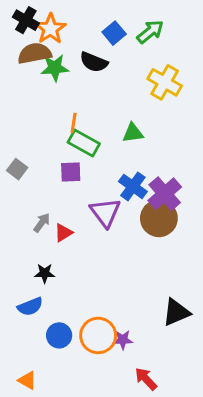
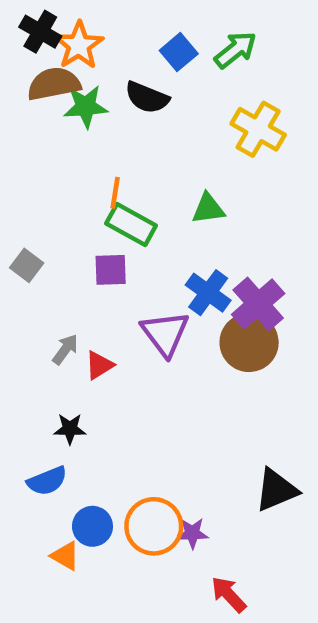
orange triangle: (27, 380) -> (65, 556), moved

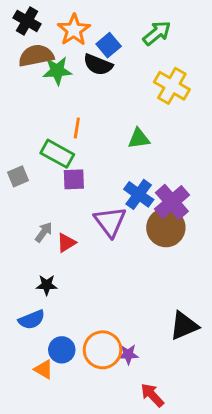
orange star: (79, 45) -> (74, 30), moved
blue square: (179, 52) -> (109, 45), moved
green rectangle: (131, 225) -> (57, 154), moved
gray square: (27, 265) -> (18, 176), turned 30

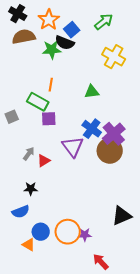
green star: (57, 71) -> (52, 50), moved

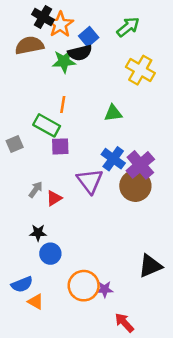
black cross: (18, 14) -> (43, 17), moved
black semicircle: (65, 43) -> (80, 53), turned -36
blue semicircle: (21, 212) -> (22, 284), moved
blue circle: (41, 232) -> (50, 254), moved

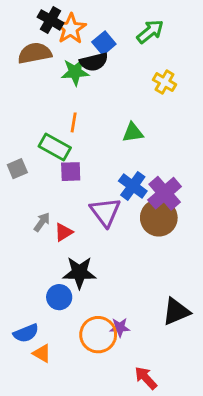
yellow cross: (140, 70) -> (165, 82), size x0.7
black star: (38, 233) -> (79, 273), moved, size x1.6
purple star: (105, 289) -> (120, 327), moved

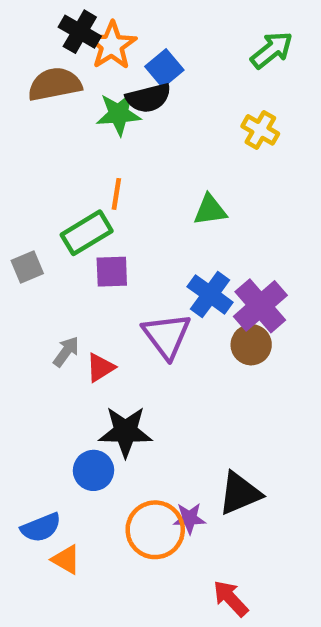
green arrow: (150, 32) -> (272, 50), moved
green rectangle: (55, 147) -> (87, 233), turned -60
brown circle: (159, 218) -> (251, 345), size x0.7
black triangle: (176, 312) -> (240, 493), moved

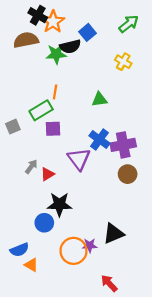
blue square: (164, 68) -> (88, 32), moved
purple cross: (260, 306) -> (123, 145), turned 30
brown circle: (251, 345) -> (128, 174), moved

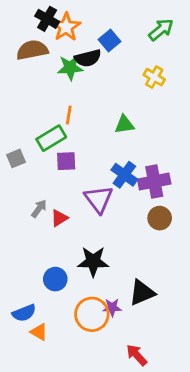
black star: (59, 204) -> (93, 261), moved

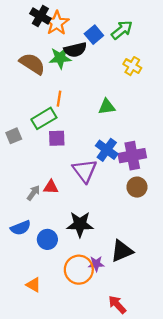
green arrow: (161, 30) -> (122, 30), moved
brown semicircle: (32, 50) -> (32, 64), moved, turned 44
gray arrow: (39, 209) -> (33, 193), moved
red triangle: (59, 218) -> (51, 187), turned 35
blue semicircle: (24, 313) -> (21, 228), moved

